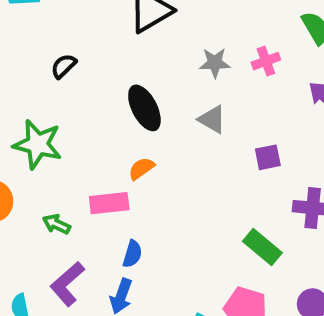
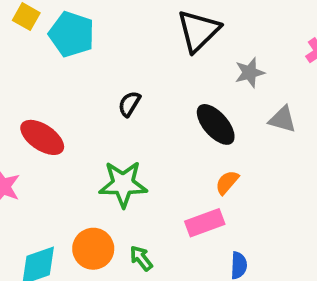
gray star: (215, 63) -> (250, 73), moved
green arrow: (56, 224) -> (141, 258), moved, turned 40

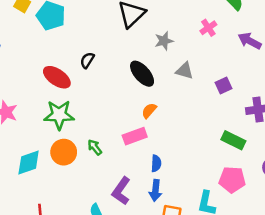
red ellipse: (42, 137) -> (57, 77), moved
green star: (123, 184) -> (59, 115), moved
green arrow: (141, 258) -> (95, 147), moved

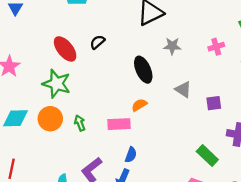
gray triangle: (184, 71) -> (183, 89), moved

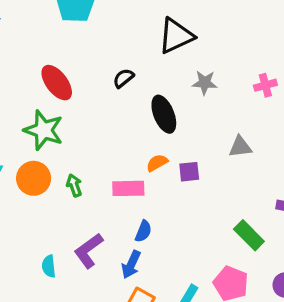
black semicircle: (97, 42) -> (123, 78), moved
gray triangle: (183, 89) -> (240, 147), moved, turned -42
purple square: (214, 103) -> (189, 172), moved

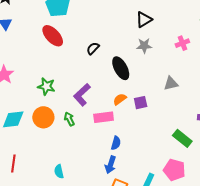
black triangle: (176, 36) -> (144, 20), moved, size x0.7
red ellipse: (57, 83) -> (53, 36), moved
green star: (44, 130) -> (46, 86), size x0.7
purple L-shape: (89, 251) -> (82, 95), moved

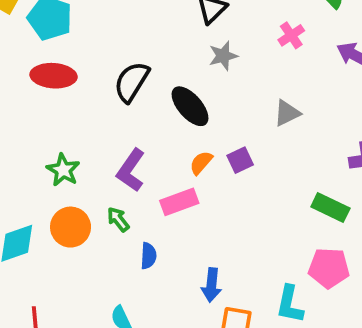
red ellipse: (53, 36) -> (54, 76), turned -30
black semicircle: (93, 48) -> (132, 82), size x1.6
green star: (46, 86) -> (63, 170), turned 30
blue semicircle: (116, 143) -> (148, 256), moved

